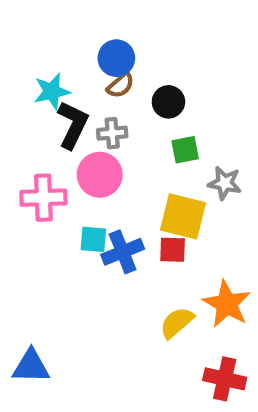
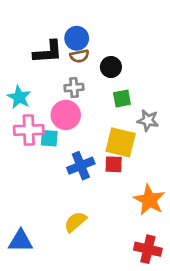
brown semicircle: (121, 85) -> (79, 56), turned 30
cyan star: (52, 91) -> (19, 97), moved, turned -30
black L-shape: (73, 125) -> (48, 52), moved, turned 60
cyan square: (93, 239) -> (49, 138), moved
yellow semicircle: (177, 323) -> (75, 222), moved

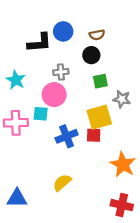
brown semicircle: (79, 56) -> (97, 35), moved
pink cross: (29, 130) -> (16, 123), moved
yellow square: (121, 142) -> (99, 117), turned -30

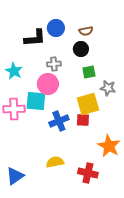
cyan square: (41, 114) -> (36, 101), size x1.5
yellow semicircle: (62, 183) -> (55, 162), turned 30
blue triangle: (17, 198) -> (15, 176), turned -36
red cross: (122, 205) -> (88, 173), moved

